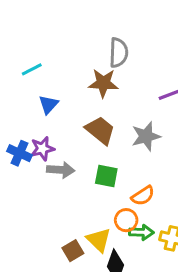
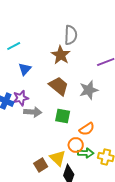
brown star: (103, 83) -> (61, 55), turned 30

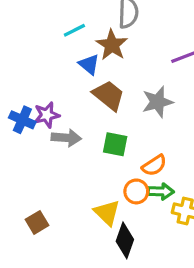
cyan line: (14, 46) -> (74, 30), moved
blue triangle: (25, 69) -> (89, 64), moved, turned -32
green arrow: (86, 153) -> (161, 191), moved
brown square: (41, 165) -> (37, 222), moved

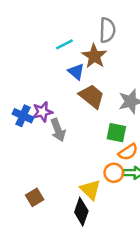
gray arrow: (66, 138) -> (58, 130), turned 65
green square: (115, 144) -> (116, 133), moved
black diamond: (125, 240) -> (81, 212), moved

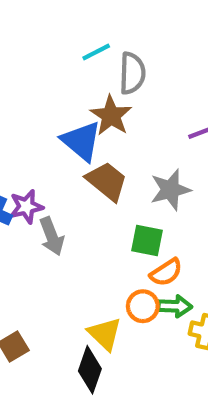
cyan line: (64, 44) -> (96, 52), moved
blue triangle: (76, 72) -> (81, 141), size x1.5

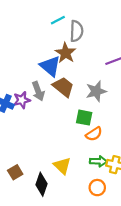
gray arrow: (52, 236) -> (38, 91), moved
orange circle: (143, 306) -> (97, 188), moved
green arrow: (175, 306) -> (98, 161), moved
black diamond: (90, 370) -> (41, 184), moved

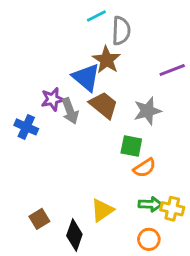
purple star: (22, 100) -> (53, 99), moved
yellow triangle: (62, 166) -> (102, 210), turned 42

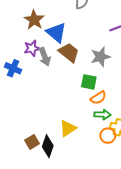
brown star: (107, 60) -> (34, 20), moved
green arrow: (150, 204) -> (103, 115), moved
brown square: (39, 219) -> (32, 142), moved
orange circle: (149, 239) -> (108, 136), moved

